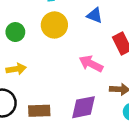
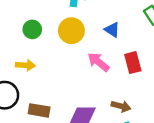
pink arrow: (91, 64) -> (98, 62), moved

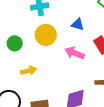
yellow arrow: (25, 65) -> (29, 71), moved

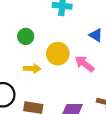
yellow circle: (46, 35) -> (58, 54), moved

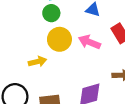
green circle: (26, 36) -> (51, 13), moved

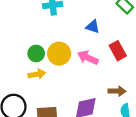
green circle: (51, 13) -> (36, 53), moved

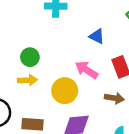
yellow circle: (59, 54) -> (65, 91), moved
brown arrow: (117, 91) -> (114, 98), moved

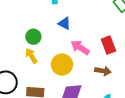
blue triangle: (97, 36) -> (64, 23), moved
yellow arrow: (28, 80) -> (31, 56), turned -119

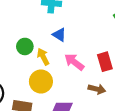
yellow arrow: (31, 56) -> (43, 57), moved
yellow circle: (62, 65) -> (41, 82), moved

